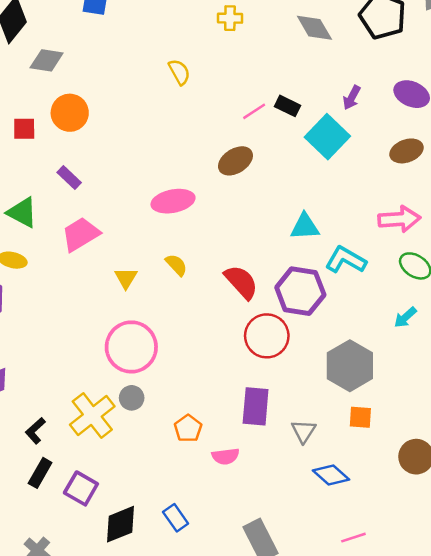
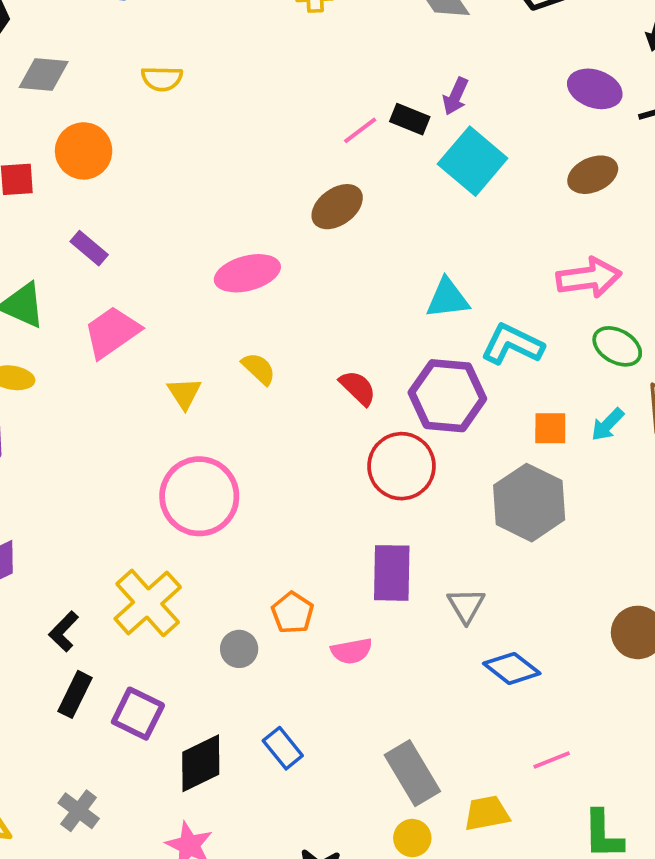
yellow semicircle: (179, 72) -> (162, 79), moved, turned 124
purple arrow: (352, 98) -> (456, 96), moved
red semicircle: (241, 282) -> (358, 388), size x0.7
gray circle: (132, 398) -> (239, 649), moved
orange square: (360, 417) -> (550, 428), moved

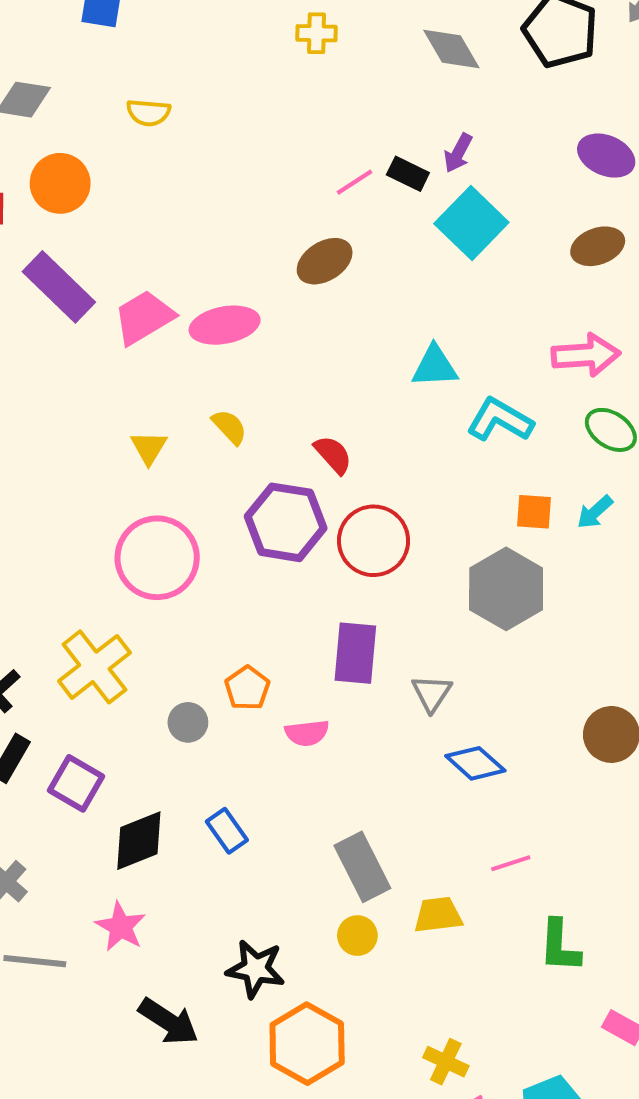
purple rectangle: (89, 248) -> (59, 287), size x1.8
pink trapezoid: (112, 332) -> (144, 317), moved
purple hexagon: (447, 396) -> (286, 522), moved

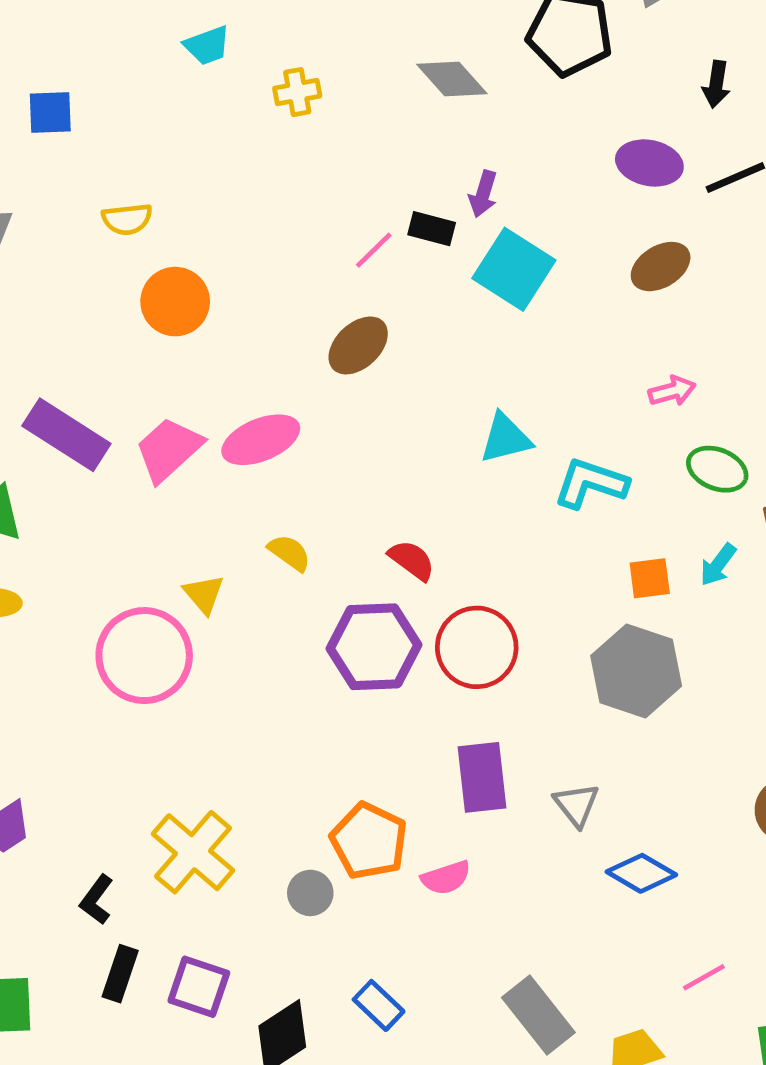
orange circle: (60, 183) -> (175, 302), moved
pink arrow: (586, 355) -> (672, 391), size x0.6
pink circle: (157, 558) -> (144, 656), moved
orange pentagon: (247, 688) -> (369, 841), size x1.5

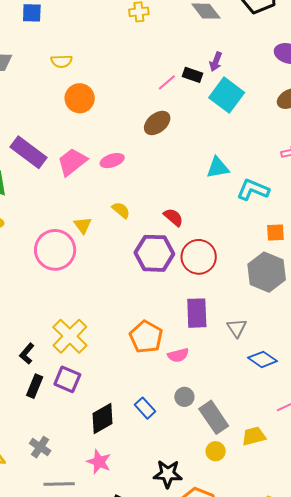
pink ellipse: (261, 440) -> (112, 161), size x0.7
gray circle: (310, 893) -> (184, 397), moved
purple square: (199, 987) -> (67, 379), moved

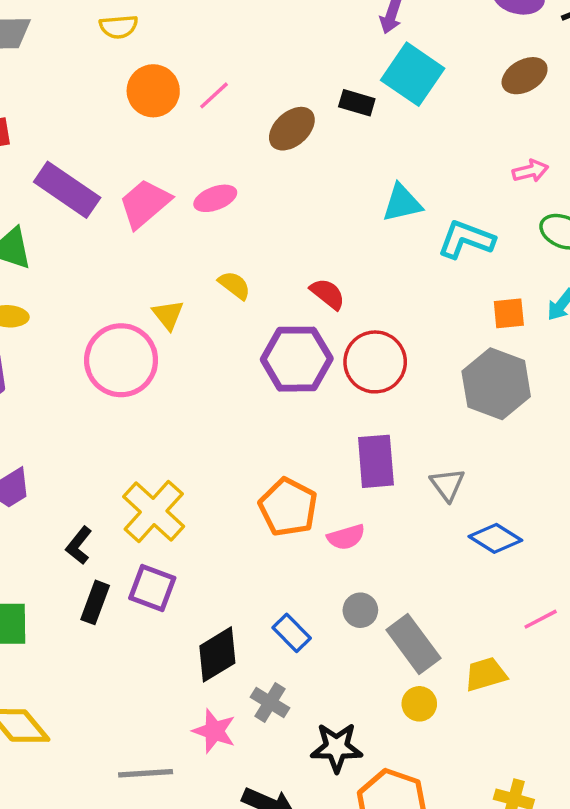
black rectangle: (192, 75) -> (357, 103), moved
pink line: (167, 82) -> (214, 95), moved
gray cross: (40, 447) -> (270, 702), moved

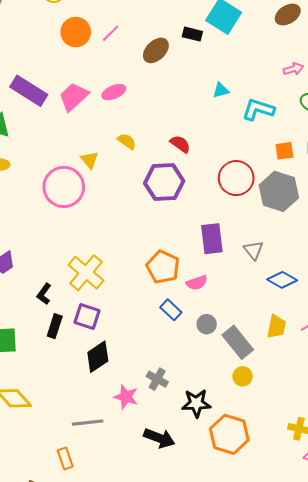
cyan triangle: (402, 203) -> (221, 90), size x0.7
red circle: (375, 362) -> (236, 178), moved
blue rectangle: (292, 633) -> (171, 310), moved
black diamond: (217, 654) -> (98, 357), moved
yellow trapezoid: (486, 674) -> (276, 327), moved, turned 120

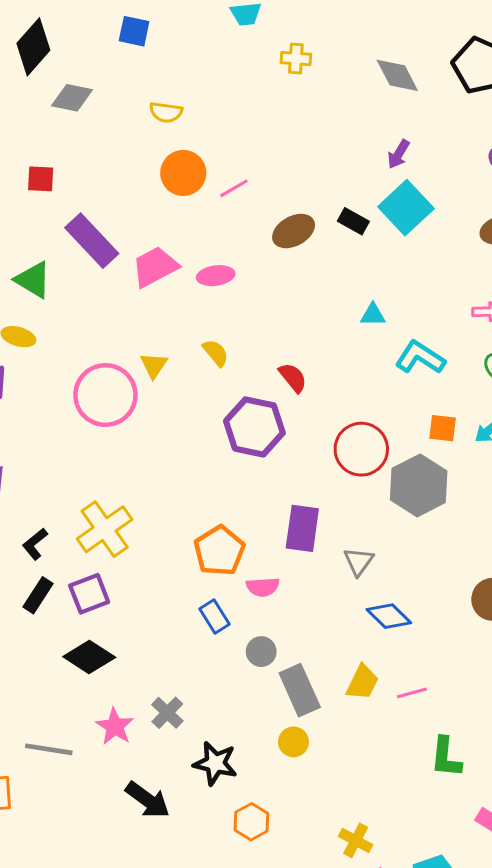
purple square: (87, 316) -> (89, 594), turned 36
black diamond: (98, 357) -> (89, 657), turned 52
orange hexagon: (229, 434) -> (251, 822), size x0.6

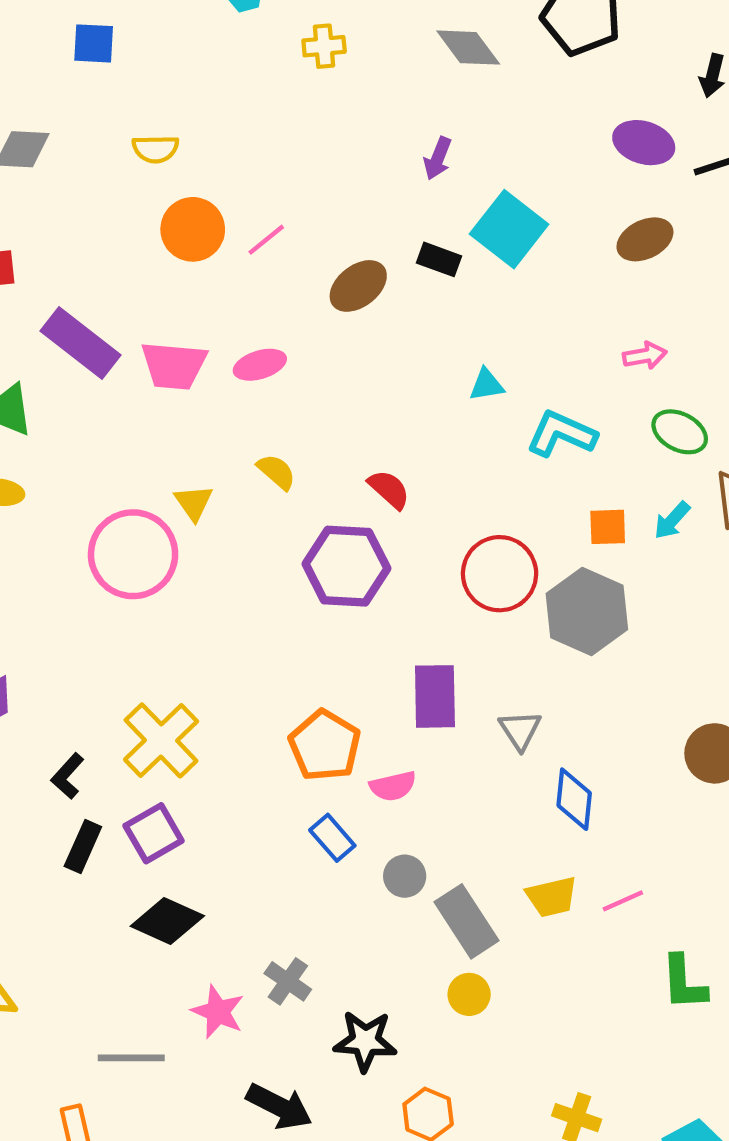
purple arrow: (399, 154) -> (438, 158), moved
pink trapezoid: (155, 267) -> (174, 366), turned -138
blue diamond: (389, 616) -> (574, 799), turned 60
yellow trapezoid: (362, 682) -> (552, 897), turned 60

